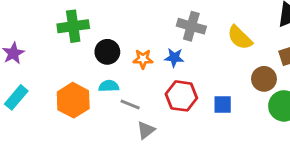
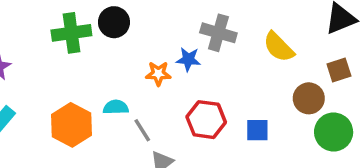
black circle: (107, 52) -> (114, 22), moved
blue star: (174, 58) -> (188, 59), moved
gray line: (130, 105) -> (142, 130), turned 36

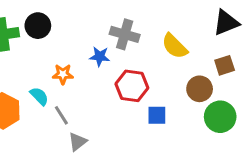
orange star: (158, 74) -> (63, 74), moved
cyan semicircle: (116, 107) -> (39, 96), turned 48
red hexagon: (206, 120) -> (132, 86), moved

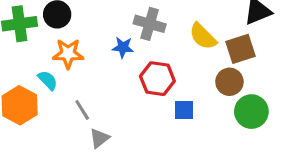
brown square: (225, 65) -> (240, 49), moved, size x1.4
orange star: (63, 74) -> (68, 54), moved, size x1.4
cyan semicircle: (39, 96) -> (48, 80), moved

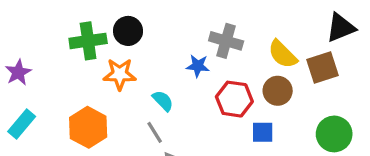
orange star: (68, 54) -> (120, 74), moved
cyan semicircle: (48, 80) -> (163, 101), moved
brown circle: (229, 82) -> (278, 91), moved

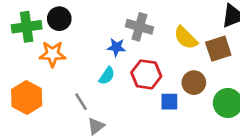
brown circle: (278, 91) -> (194, 83), moved
cyan semicircle: (163, 101) -> (107, 76), moved, turned 78

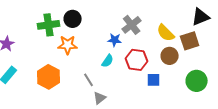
gray cross: (139, 27) -> (132, 25), turned 36
brown circle: (194, 83) -> (170, 56), moved

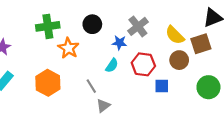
black circle: (73, 19) -> (92, 24), moved
orange star: (68, 45) -> (68, 48), turned 30

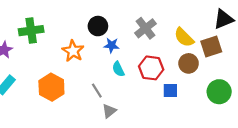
green cross: (48, 26) -> (31, 31), moved
blue star: (119, 43) -> (112, 45), moved
cyan semicircle: (112, 65) -> (118, 69), turned 120

